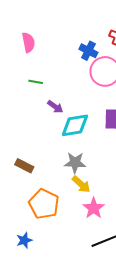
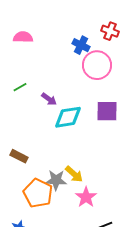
pink semicircle: (28, 42) -> (23, 37), turned -78
green line: (36, 82) -> (20, 87), moved, turned -40
gray star: (75, 163) -> (56, 180), moved

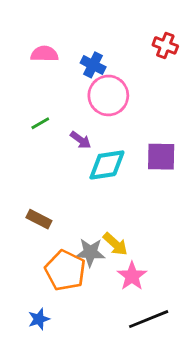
blue cross: (81, 45) -> (93, 65), moved
pink circle: (97, 65) -> (108, 95), moved

